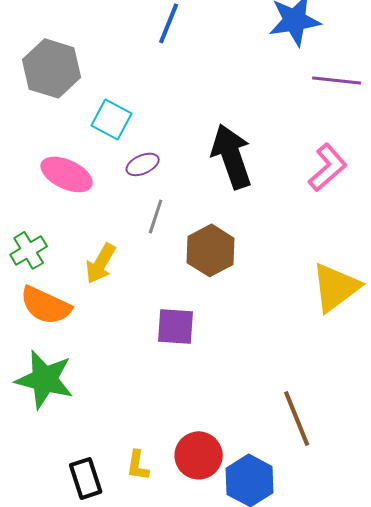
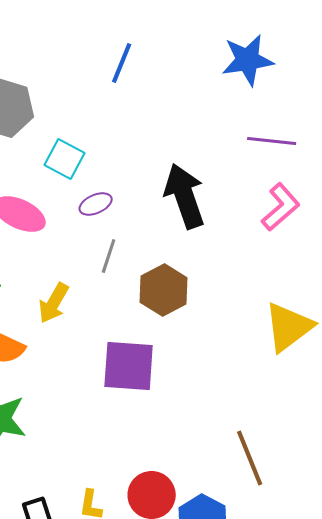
purple line: (337, 80) -> (272, 141), moved
purple square: (176, 326) -> (129, 366), size x1.4

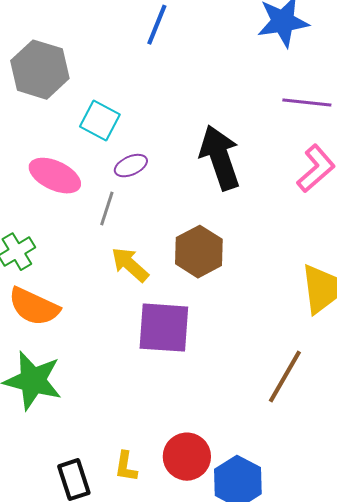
gray line: (109, 256) -> (107, 209), moved
yellow arrow: (54, 303) -> (130, 265), moved, turned 102
brown line: (250, 458) -> (285, 377), moved, turned 52

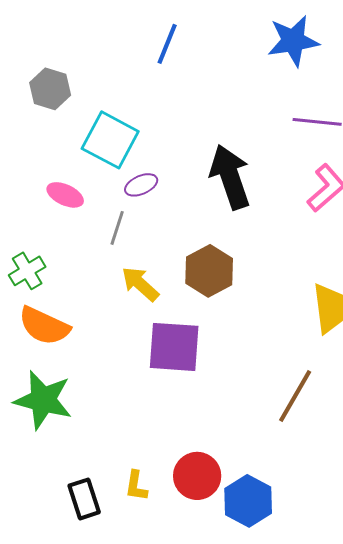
gray hexagon: (40, 70) -> (50, 89), size x0.7
cyan square: (100, 121) -> (110, 140), size x1.4
pink ellipse: (55, 176) -> (65, 195), size x0.7

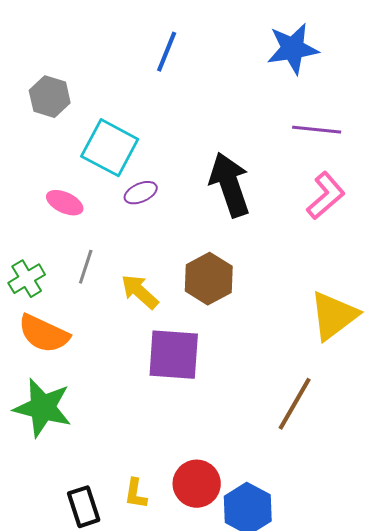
gray line: (117, 228) -> (86, 267), moved

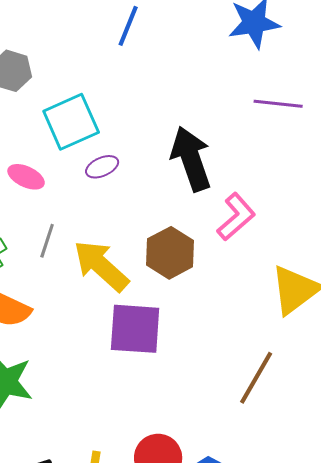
cyan square: (110, 148) -> (71, 122), turned 38
pink L-shape: (326, 196) -> (236, 217), moved
yellow arrow: (140, 292) -> (101, 266), size x1.5

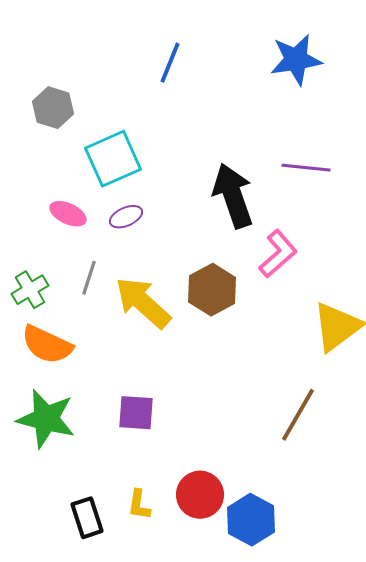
purple line: (278, 104) -> (306, 168), moved
purple ellipse: (102, 167) -> (126, 217), moved
purple square: (135, 329) -> (136, 413), moved, size x0.7

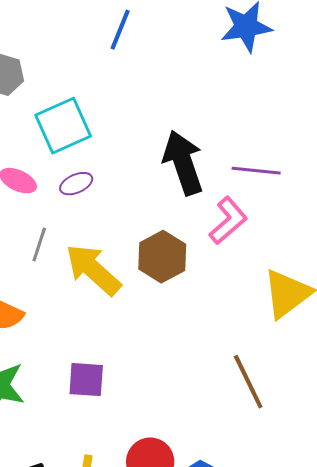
purple line: (306, 168) -> (256, 171), moved
brown line: (298, 415) -> (248, 382), turned -56

